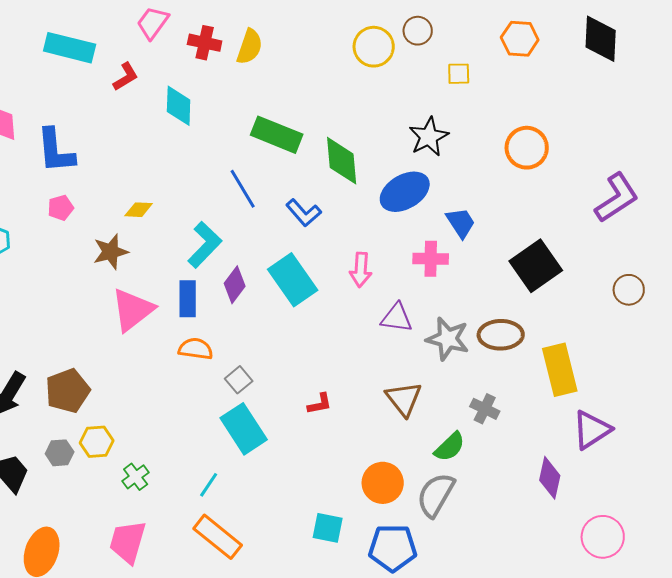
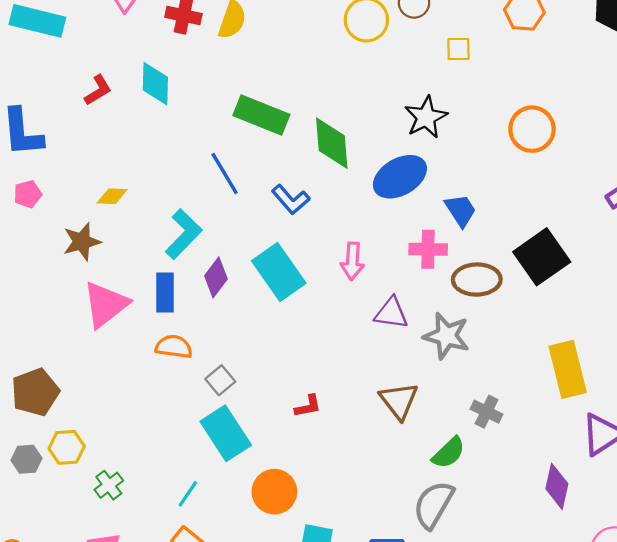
red L-shape: (126, 77) -> (98, 90), moved
brown ellipse: (501, 335) -> (477, 280), moved
orange circle: (383, 483) -> (274, 492), moved

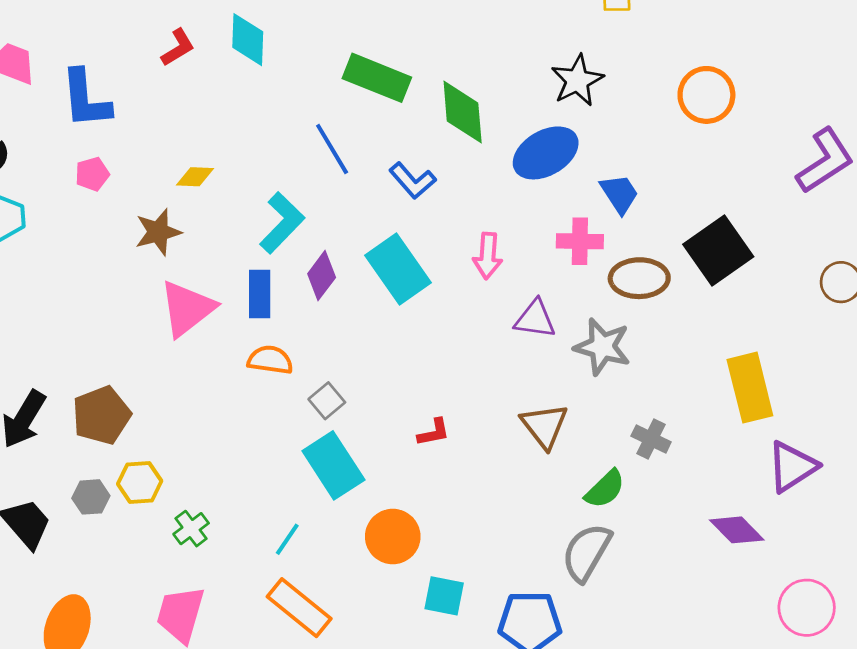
purple diamond: (557, 486) -> (737, 530), turned -57

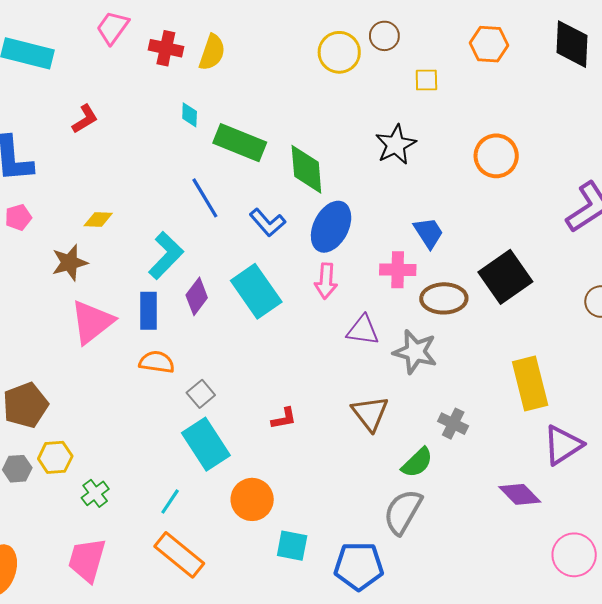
cyan diamond: (248, 40) -> (190, 115), moved, size x0.6
blue ellipse: (546, 153) -> (331, 227), moved, turned -33

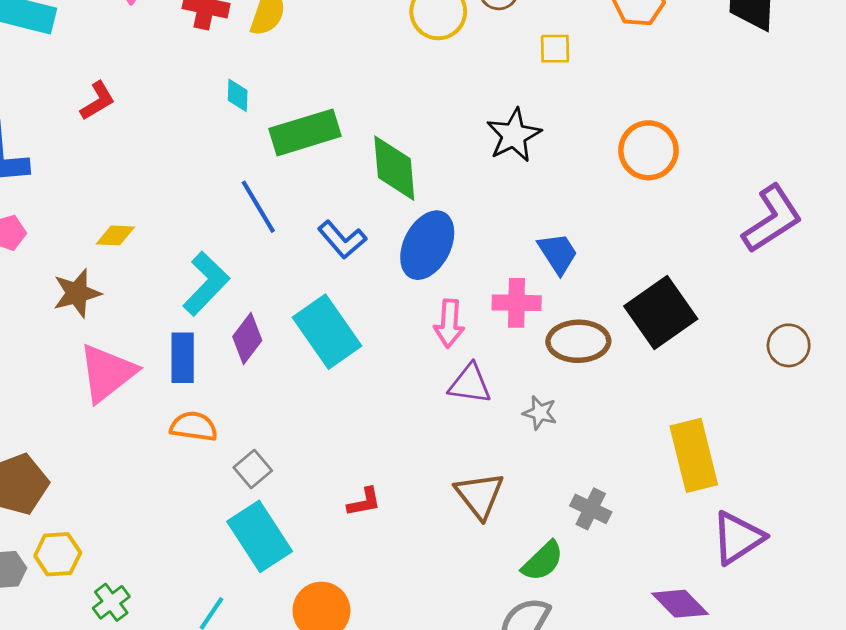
green rectangle: (240, 143) -> (305, 132), turned -39
pink arrow: (326, 281) -> (449, 323), moved
gray star: (415, 352) -> (540, 413), size x0.6

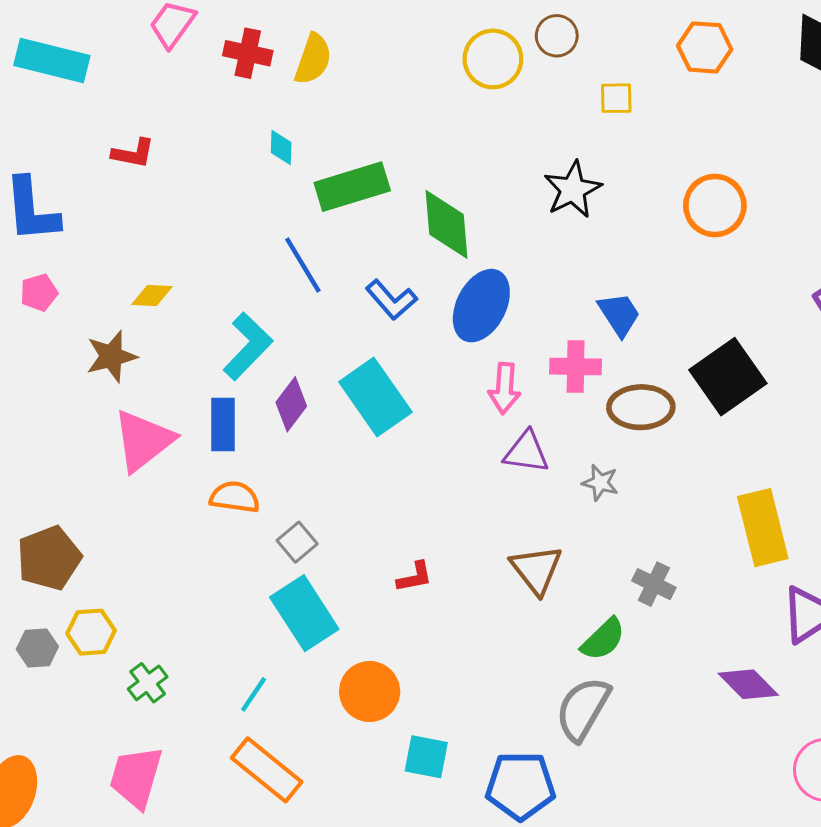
red L-shape: (98, 101) -> (133, 153), turned 42

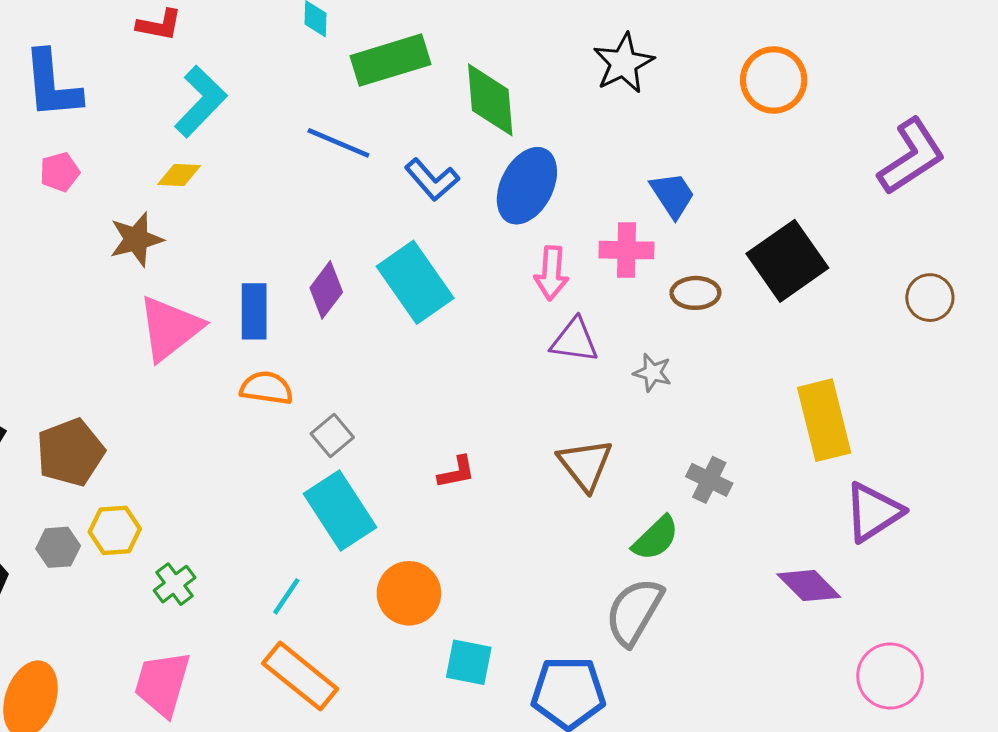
blue line: (303, 265) -> (338, 143), turned -36
cyan L-shape: (248, 346) -> (201, 101), moved
brown ellipse: (641, 407) -> (695, 293), size x0.7

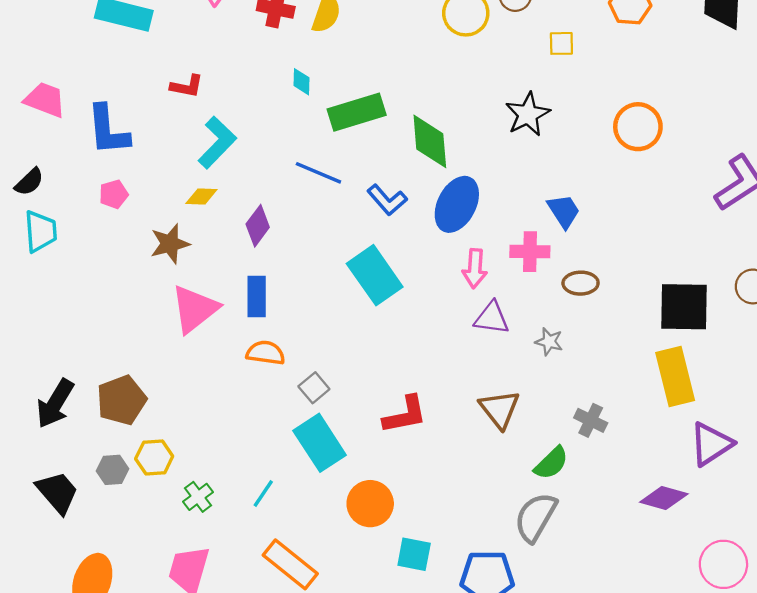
black square: (787, 261) -> (684, 307), moved, turned 36
purple diamond: (326, 290) -> (258, 226), moved
red L-shape: (456, 472) -> (405, 415), size x1.6
purple diamond: (809, 586) -> (664, 498), turned -30
cyan line: (286, 596) -> (263, 493), moved

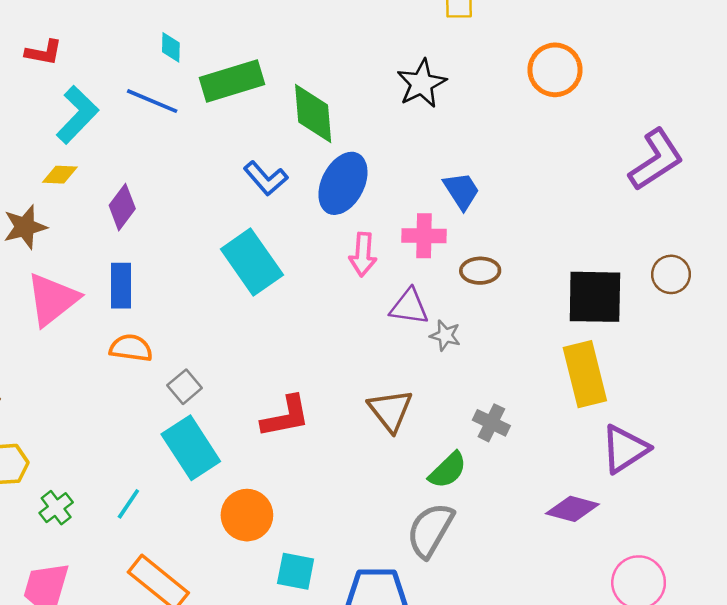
orange circle: (638, 127) -> (555, 70), moved
blue line: (318, 173) -> (152, 101), moved
purple triangle: (492, 318) -> (409, 307), moved

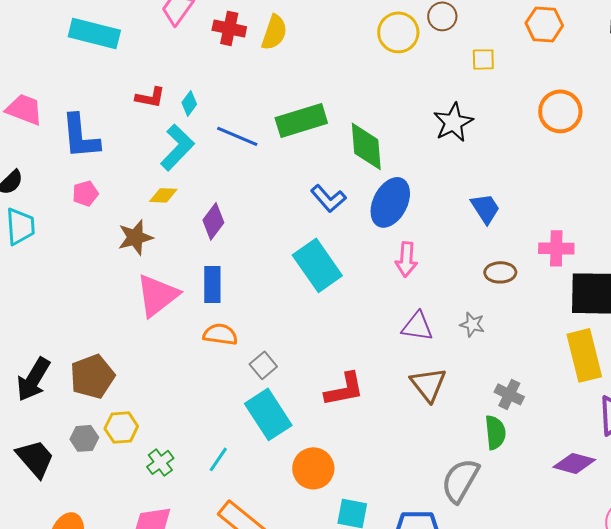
cyan diamond: (171, 47) -> (189, 103), moved, turned 35
pink cross: (424, 236) -> (556, 248), moved
purple triangle: (409, 307) -> (417, 326), moved
green semicircle: (448, 470) -> (495, 432), moved, turned -52

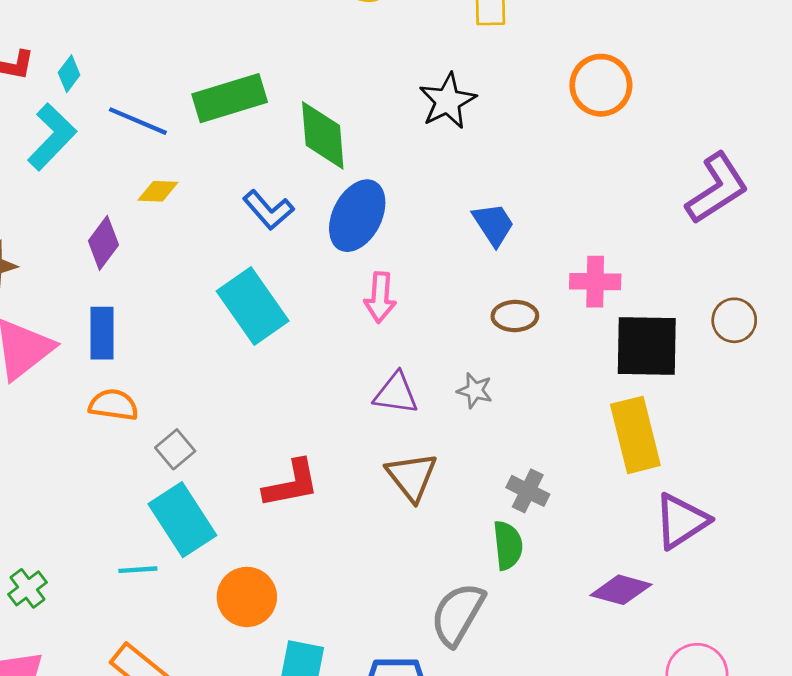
yellow diamond: (163, 195) -> (158, 191), moved
cyan line: (218, 459) -> (138, 570), moved, turned 52

